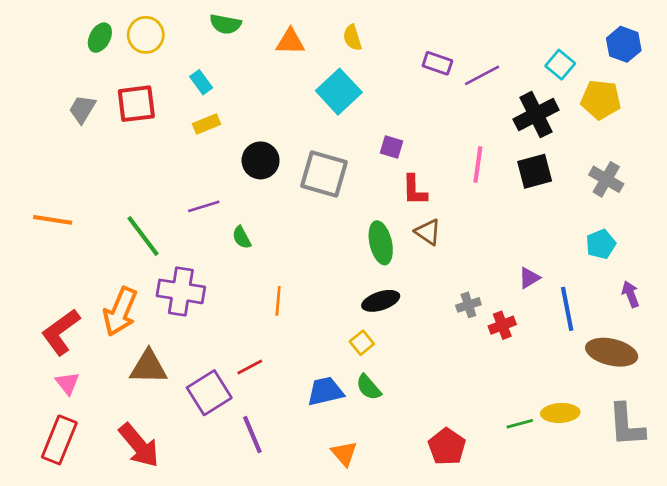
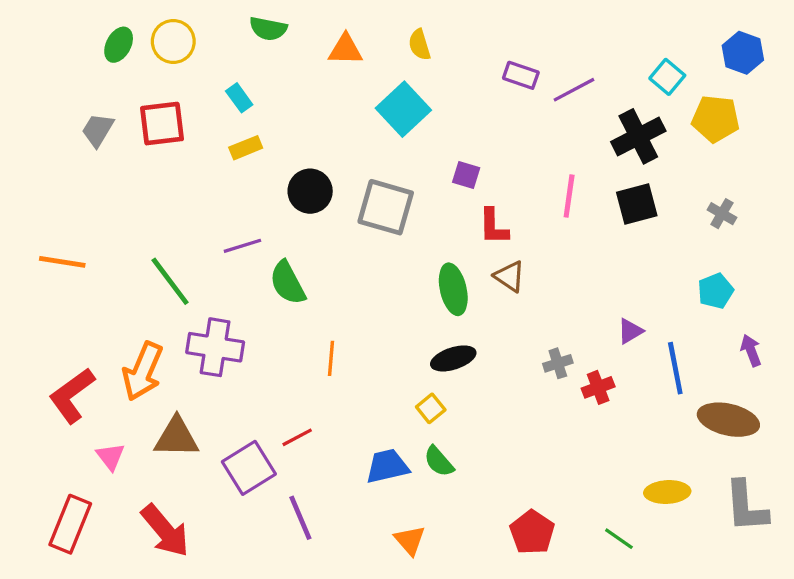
gray cross: (606, 179) -> (722, 214), size x0.7
green semicircle: (242, 237) -> (288, 283), size x1.6
pink triangle: (67, 383) -> (111, 457), moved
green line: (520, 424) -> (619, 539), moved, turned 50

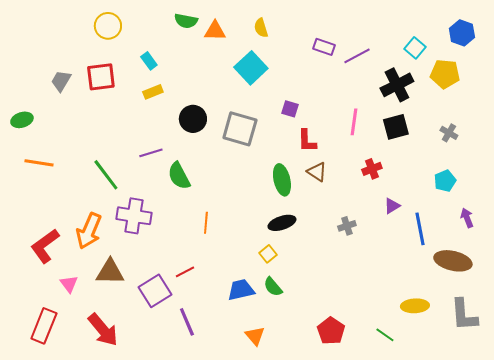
green semicircle: (268, 29) -> (186, 21), moved
green ellipse: (119, 45) -> (22, 120), moved, turned 45
red cross: (598, 387) -> (372, 169), moved

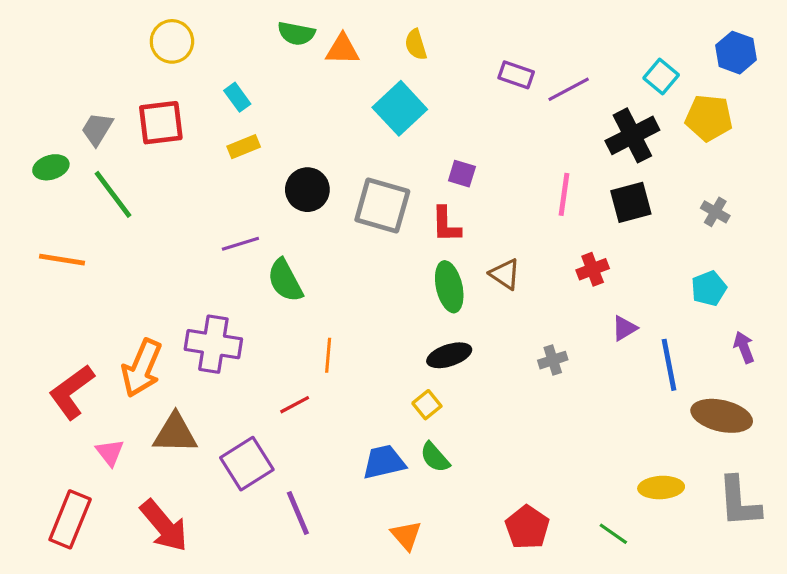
green ellipse: (22, 120) -> (51, 167), moved
red L-shape: (307, 141) -> (446, 225), moved
green line: (106, 175) -> (113, 194), moved
red line: (185, 272) -> (295, 405), moved

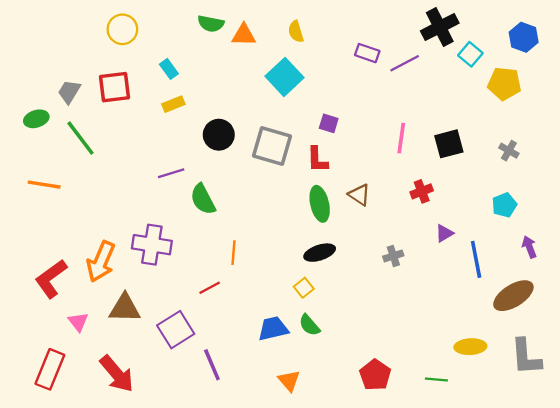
black cross: (632, 135) -> (440, 27), moved
brown ellipse: (722, 416) -> (513, 296), turned -45
green line: (613, 534) -> (436, 380), turned -30

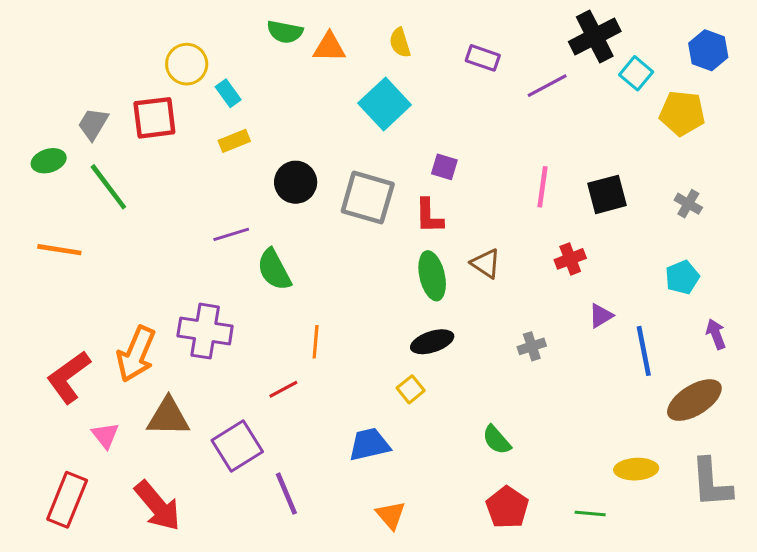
yellow circle: (122, 29) -> (187, 64), moved
purple rectangle: (367, 53) -> (483, 58), moved
green semicircle: (309, 325) -> (497, 440), moved

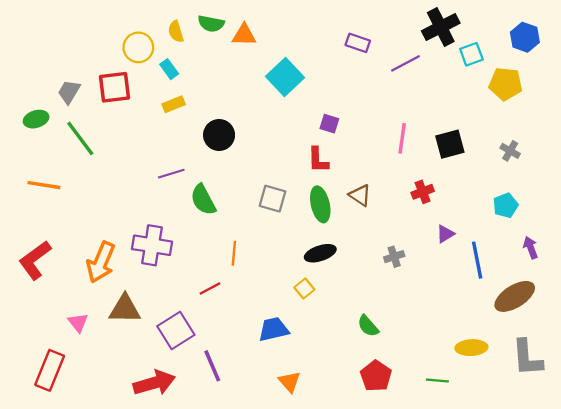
yellow semicircle: (400, 43) -> (176, 32), moved
cyan square: (636, 73) -> (471, 54), turned 30
gray square: (368, 198) -> (272, 199), moved, size x0.7
red L-shape: (69, 377) -> (35, 260), moved
red arrow: (158, 506) -> (154, 383), moved, turned -66

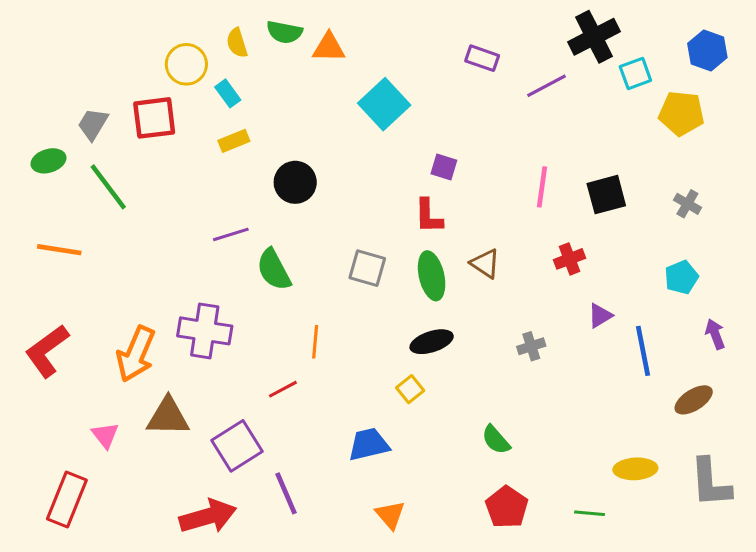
brown ellipse: (515, 296) -> (694, 400), size x0.7

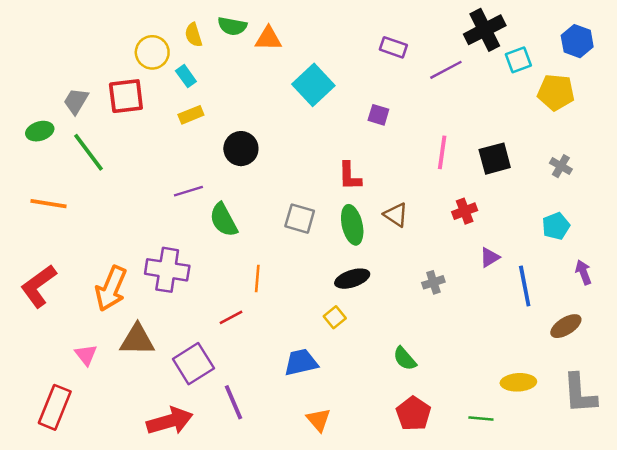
purple square: (444, 167) -> (378, 115), moved

